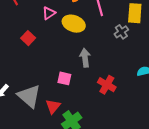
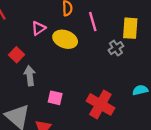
gray arrow: (85, 58) -> (30, 76), moved
red cross: (107, 85) -> (100, 104), size x1.4

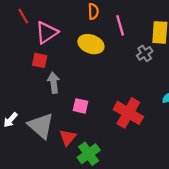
pink triangle: (39, 28) -> (47, 32), moved, size x1.5
red square: (16, 55) -> (40, 60), turned -32

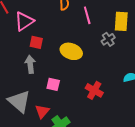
yellow ellipse: (91, 44) -> (71, 51), moved
red square: (40, 60) -> (36, 42), moved
red cross: (128, 113) -> (94, 90), size x0.7

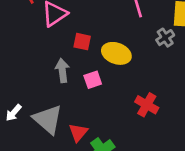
red square: (36, 42) -> (82, 42), moved
pink square: (53, 84) -> (93, 80), moved, turned -32

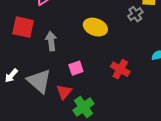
red square: (82, 42) -> (23, 27), moved, size x1.5
pink square: (93, 80) -> (76, 68), moved

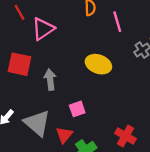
red cross: (120, 69) -> (126, 136), moved

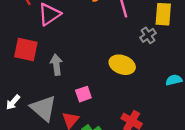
yellow ellipse: (98, 64) -> (122, 65), moved

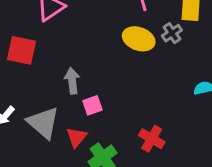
gray arrow: (56, 65) -> (72, 81), moved
yellow ellipse: (122, 65) -> (139, 39), moved

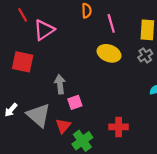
gray cross: (172, 33) -> (145, 55), moved
red cross: (152, 139) -> (119, 127), turned -30

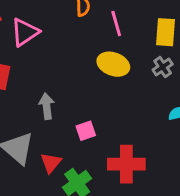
pink square: (75, 102) -> (86, 131), moved
red cross: (119, 127) -> (126, 164), size x1.4

